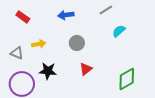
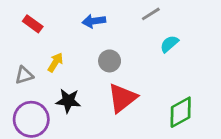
yellow arrow: (39, 44) -> (55, 62), turned -48
gray triangle: (17, 53) -> (24, 75), turned -40
red triangle: (86, 69) -> (122, 98), size x1.6

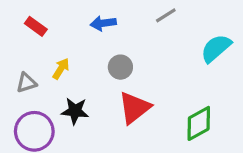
cyan semicircle: (169, 44) -> (216, 48), moved, size x1.5

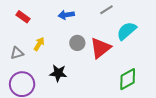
cyan semicircle: (216, 48) -> (127, 31), moved
red triangle: (135, 108) -> (100, 48), moved
black star: (75, 111) -> (58, 73), moved

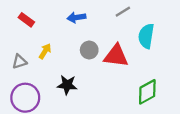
cyan semicircle: (127, 31) -> (146, 36), turned -40
red triangle: (100, 48) -> (116, 56), turned 45

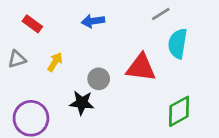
gray line: (123, 12) -> (161, 14), moved
gray circle: (89, 50) -> (99, 79), moved
gray triangle: (19, 62) -> (17, 59), moved

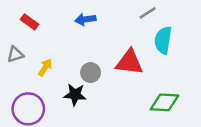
yellow arrow: (55, 62) -> (45, 67), moved
green diamond: (179, 111) -> (164, 102), turned 32

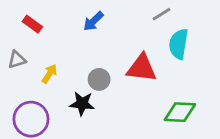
blue arrow: (85, 19) -> (93, 21), turned -36

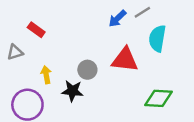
blue arrow: (93, 21) -> (117, 19), moved
red rectangle: (32, 24) -> (36, 30), moved
yellow arrow: (49, 74) -> (46, 75), moved, turned -42

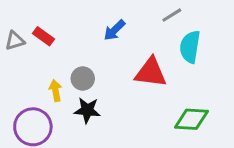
blue arrow: (117, 19) -> (114, 30), moved
gray triangle: (15, 52) -> (15, 41), moved
gray circle: (87, 70) -> (83, 79), moved

